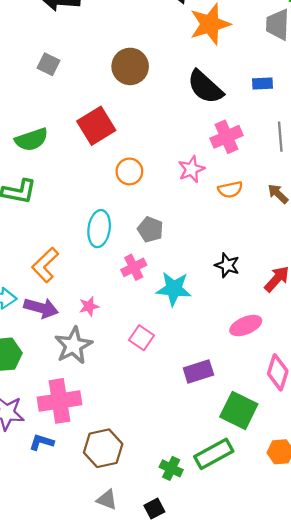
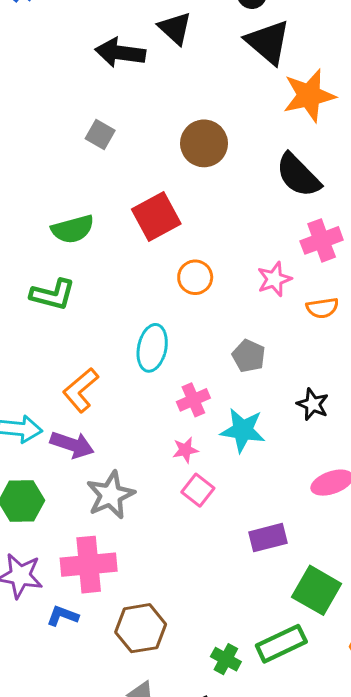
gray pentagon: (150, 229) -> (249, 356), moved
pink star: (89, 306) -> (185, 450), moved

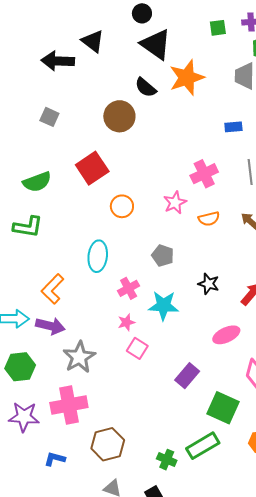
black semicircle: (298, 175) -> (146, 87), moved, size x0.7
purple rectangle: (268, 538) -> (187, 376), turned -30
blue L-shape: (63, 616) -> (55, 459), moved

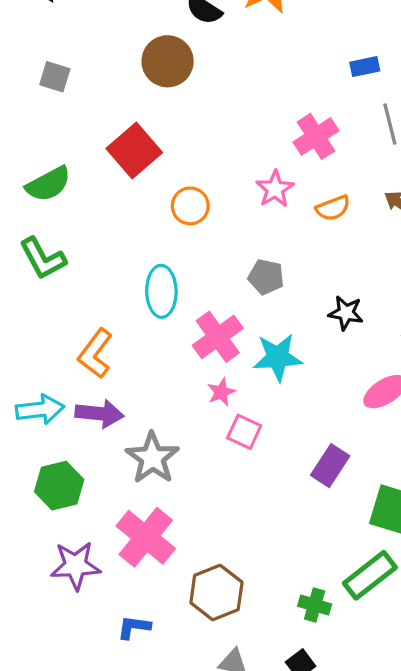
blue rectangle: (233, 127) -> (365, 67), moved
green L-shape: (28, 227) -> (43, 258), turned 60
pink cross: (129, 288) -> (218, 337), size x1.4
pink cross: (69, 405) -> (146, 537), turned -33

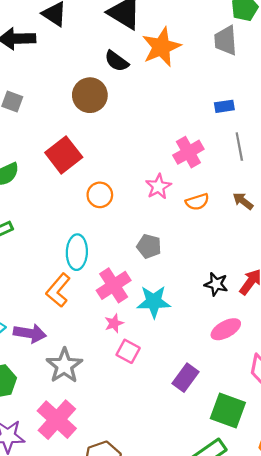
black star: (346, 313) -> (216, 284), moved
orange L-shape: (95, 353) -> (58, 290), moved

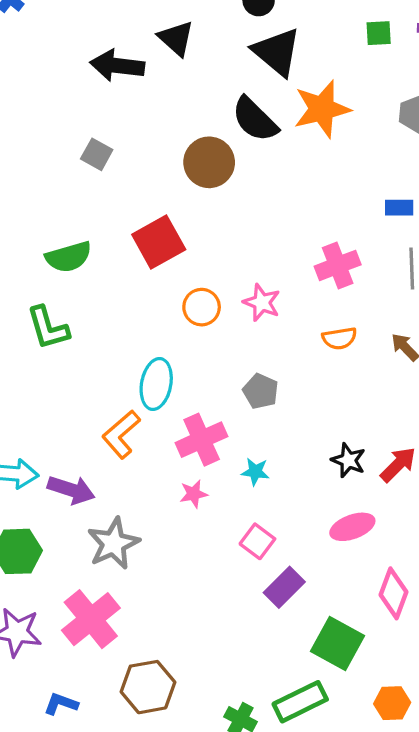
black semicircle: (117, 61) -> (255, 119), size x1.4
pink star: (158, 187) -> (262, 303), moved, turned -30
cyan star: (154, 302) -> (255, 472), size x0.6
pink square: (128, 351) -> (257, 541), moved

